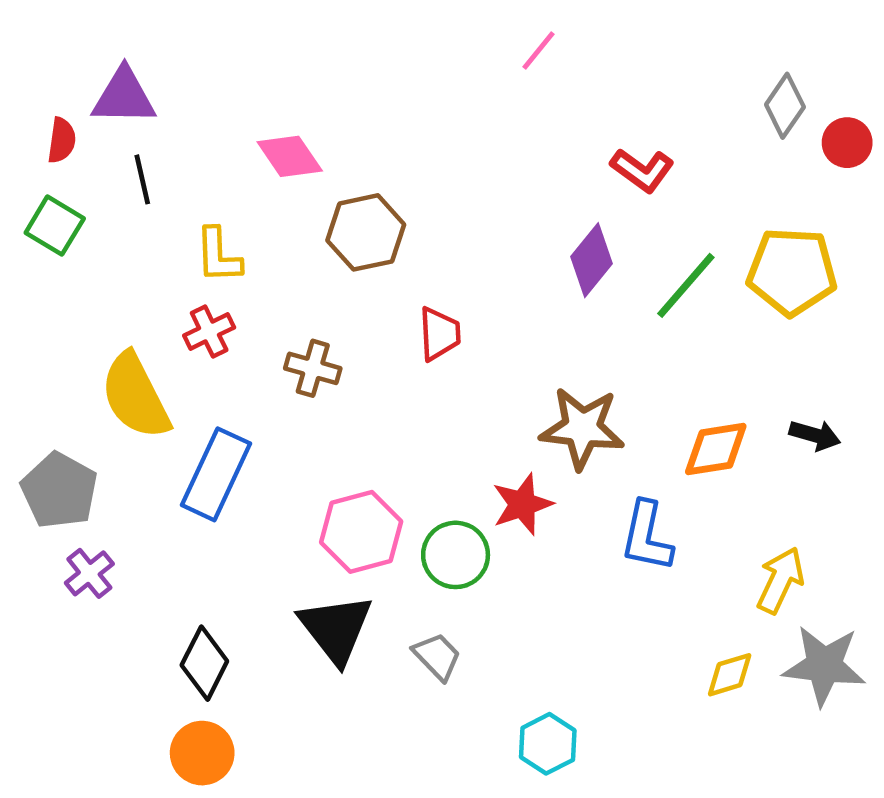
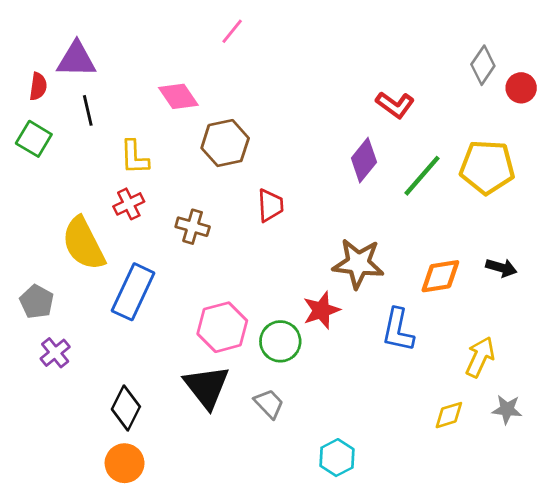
pink line: (538, 50) -> (232, 31), moved
gray pentagon: (59, 490) -> (37, 302), size x0.7
gray star: (824, 665) -> (507, 409), size x0.6

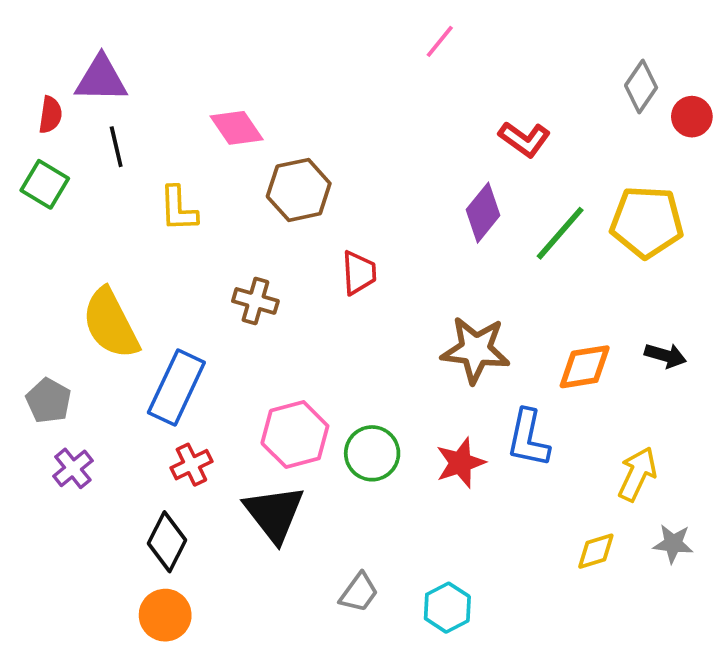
pink line: (232, 31) -> (440, 41), moved
red cross: (129, 204) -> (191, 465), moved
red star: (321, 310) -> (460, 463), moved
gray trapezoid: (269, 404) -> (359, 593), moved, turned 80

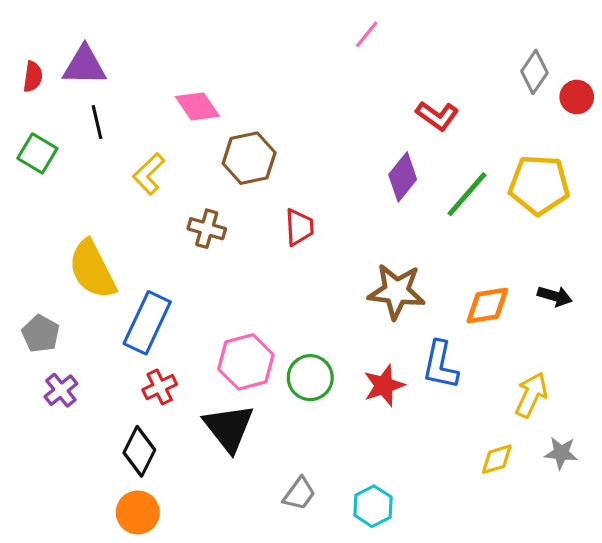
red semicircle: (50, 115) -> (33, 77), moved
yellow L-shape: (178, 209) -> (149, 174), turned 48
brown cross: (255, 301) -> (207, 229), moved

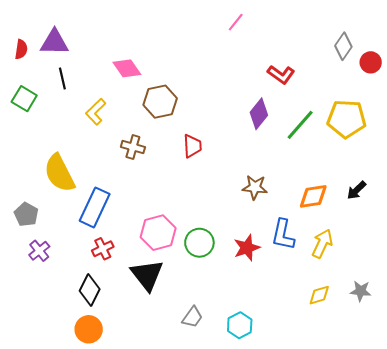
brown star: (396, 291) -> (255, 187), size x0.7
black arrow: (555, 296) -> (357, 190), turned 120
yellow arrow: (531, 395) -> (322, 244), moved

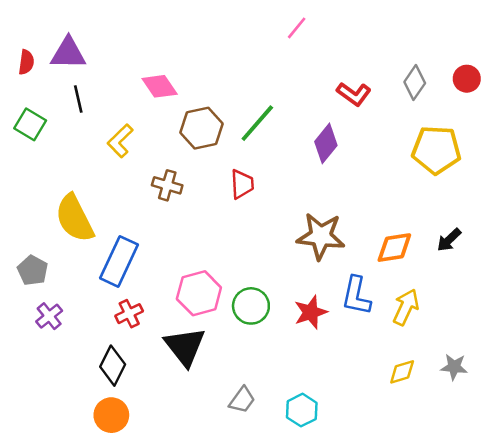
gray diamond: (343, 46) -> (415, 83), moved
green line: (300, 125) -> (257, 123), moved
brown star: (255, 187) -> (321, 236), size x1.5

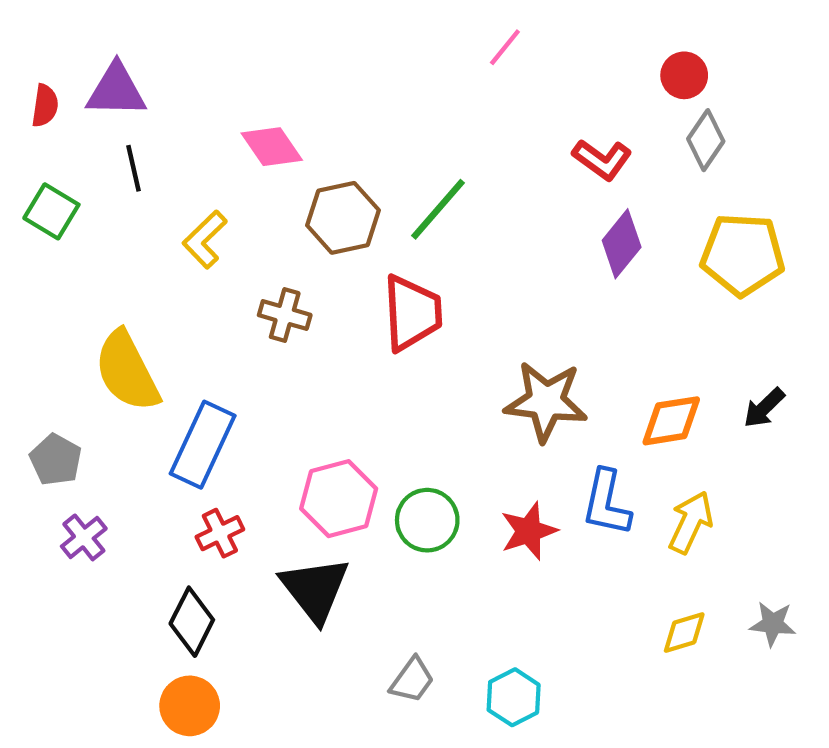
red circle: (467, 79) -> (684, 75), moved
purple diamond: (326, 143) -> (622, 244), moved
red trapezoid: (242, 184) -> (412, 313), size x1.5

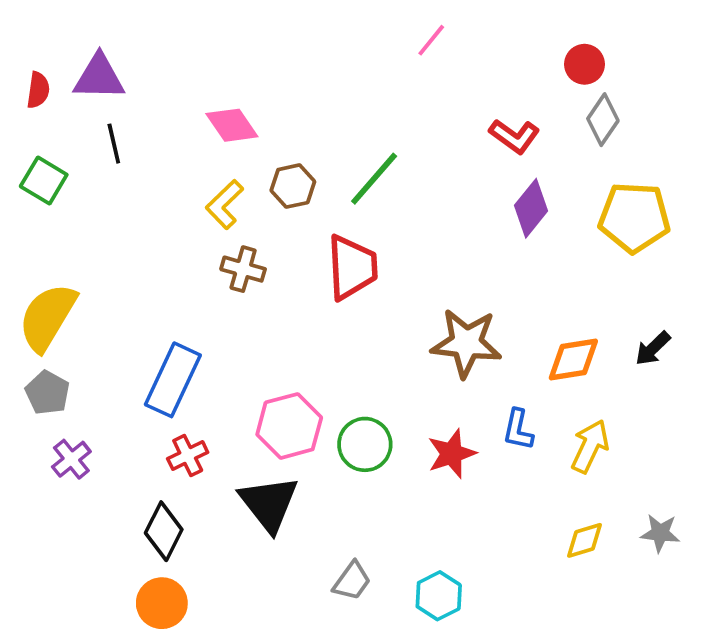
brown hexagon: (343, 218) -> (293, 186), size x0.7
yellow L-shape: (205, 239) -> (225, 205), moved
yellow semicircle: (127, 371) -> (47, 317), moved, turned 58
blue L-shape: (606, 503) -> (518, 430), size x0.7

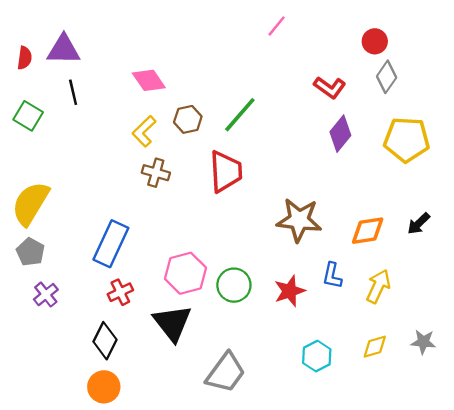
gray trapezoid: (352, 581) -> (226, 373), size x1.6
cyan hexagon: (439, 596) -> (317, 356), moved

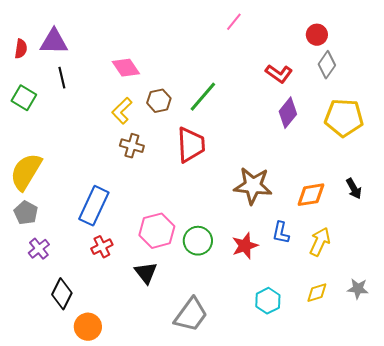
black arrow: (419, 224) -> (354, 189), turned -75
black triangle: (172, 323) -> (146, 273), size x0.7
black diamond: (105, 341) -> (62, 294), moved

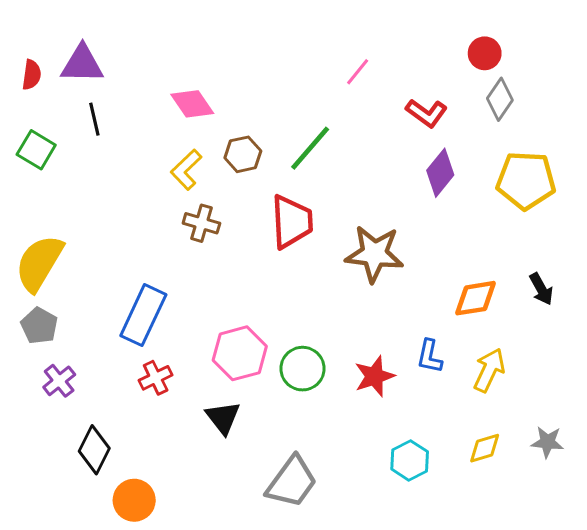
pink line: (234, 22) -> (358, 72), moved
brown star: (253, 186) -> (374, 254), moved

